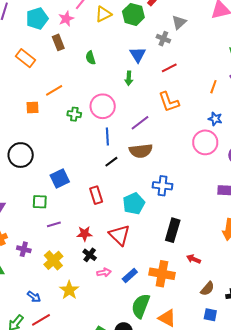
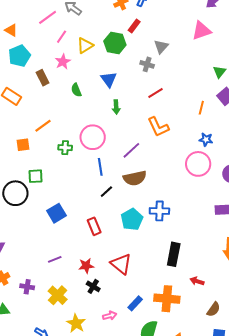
pink star: (66, 19) -> (63, 62), moved
blue triangle: (138, 55) -> (109, 79), moved
green square: (40, 202) -> (36, 176), moved
cyan pentagon: (134, 204) -> (132, 219), moved
pink arrow: (104, 272) -> (110, 316), moved

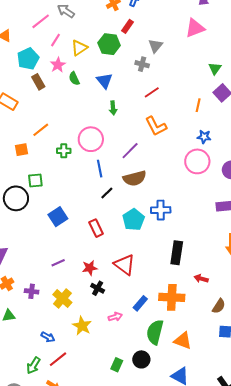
cyan pentagon: (19, 56) -> (28, 59), moved
green semicircle: (76, 90) -> (74, 78), moved

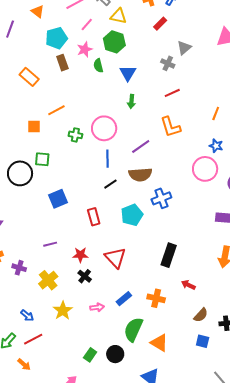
green hexagon: (109, 44) -> (114, 42), moved
yellow triangle: (79, 48) -> (119, 16), moved, turned 36
blue cross: (161, 210) -> (161, 198), moved, turned -30
orange cross: (172, 297) -> (156, 298), size x0.7

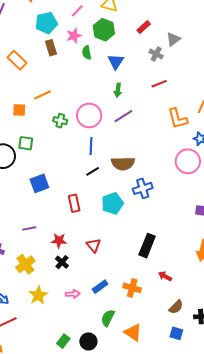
red rectangle: (160, 24) -> (144, 27), moved
orange L-shape: (170, 127) -> (178, 119), moved
purple line: (141, 146) -> (123, 116), moved
red triangle: (115, 258) -> (94, 245), size x0.7
green semicircle: (133, 329) -> (108, 318), size x0.7

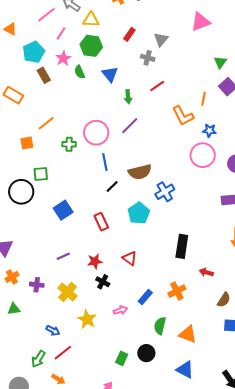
green arrow: (118, 90) -> (128, 97), moved
orange cross: (132, 288) -> (177, 291), turned -30

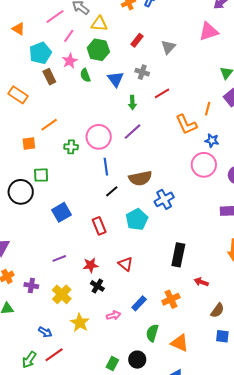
gray cross: (148, 58) -> (142, 72), moved

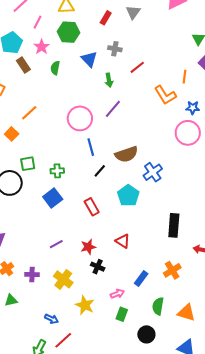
gray triangle: (168, 47) -> (133, 12), moved
green semicircle: (85, 75) -> (55, 68), moved, turned 40
orange square: (29, 144) -> (12, 134), turned -32
green cross: (71, 147) -> (57, 171), moved
green rectangle: (112, 363) -> (122, 314), moved

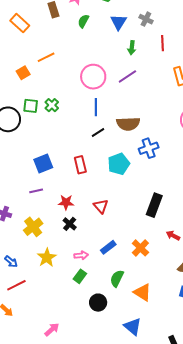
red line: (137, 67) -> (162, 43), turned -70
green cross: (57, 171) -> (52, 105), moved, turned 32
blue square: (53, 198) -> (43, 164), moved
orange cross: (172, 270) -> (140, 248), turned -30

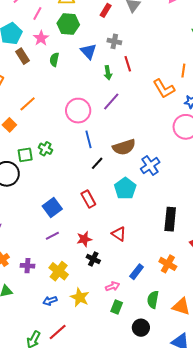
red line: (162, 43) -> (128, 64), moved
blue arrow: (11, 262) -> (50, 301), moved, turned 136

